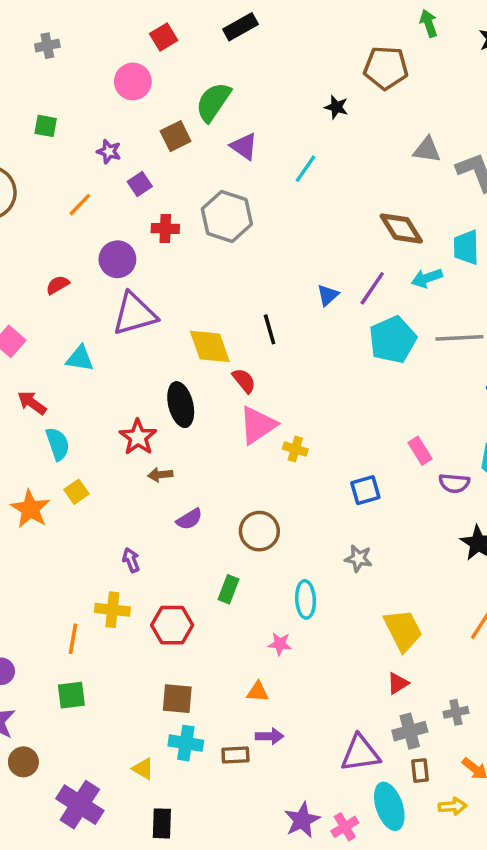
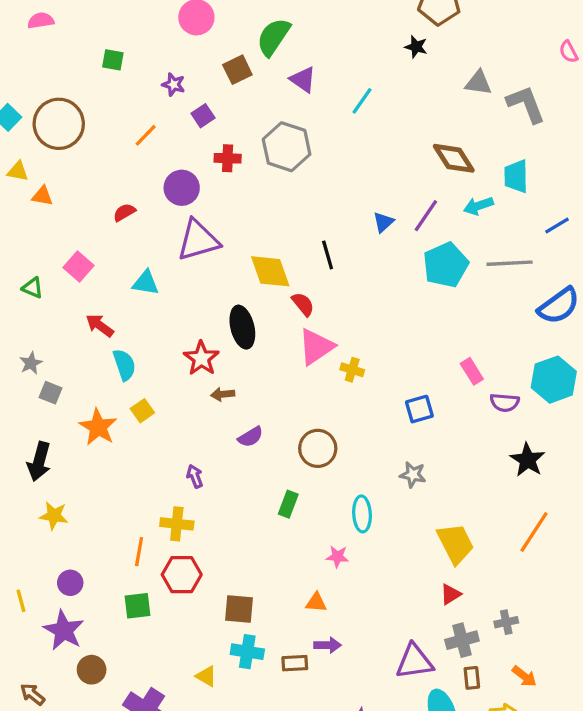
black star: (336, 107) -> (416, 47), moved
red hexagon: (172, 625) -> (182, 575), moved

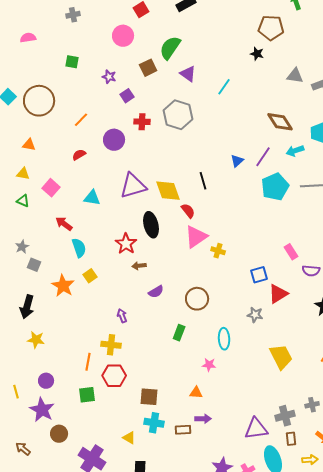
orange line: (146, 135) -> (81, 120), moved
yellow triangle: (18, 171) -> (23, 174), moved
purple triangle: (198, 240) -> (133, 186), moved
red triangle: (451, 594) -> (278, 294), moved, size x1.5

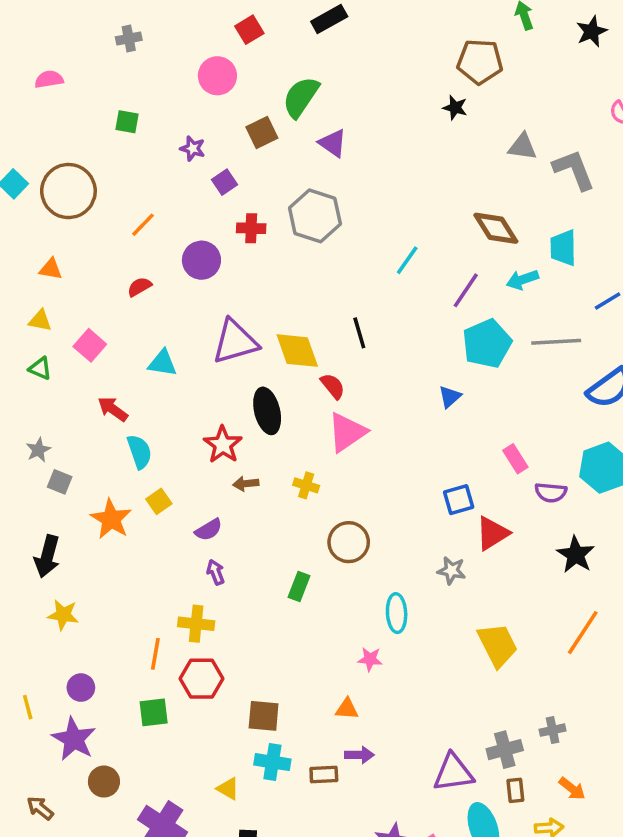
cyan line: (224, 87) -> (407, 260), moved
blue triangle: (237, 161) -> (450, 397), moved
yellow cross: (218, 251) -> (306, 485), moved
purple semicircle: (156, 292) -> (209, 530), moved
green rectangle: (179, 333) -> (299, 586), moved

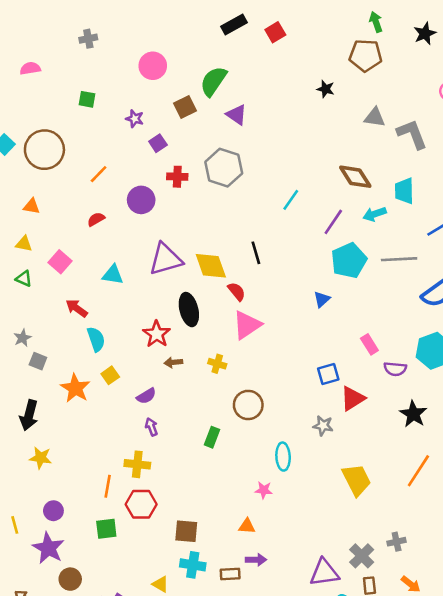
red square: (249, 30) -> (275, 32), moved
brown pentagon: (480, 62) -> (366, 55), moved
gray cross: (505, 750) -> (362, 556), turned -30

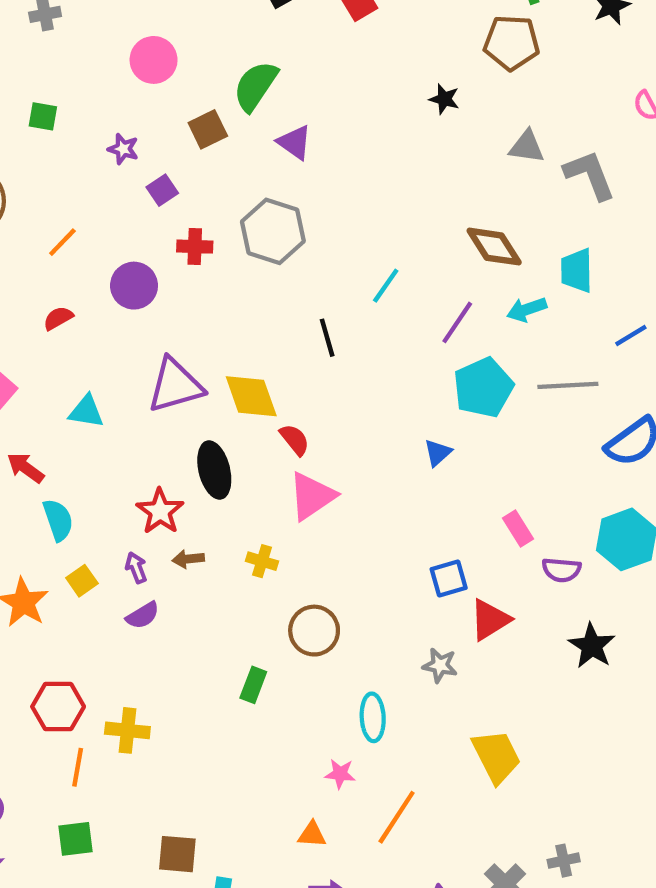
black line: (256, 253) -> (327, 338), moved
purple arrow: (151, 427) -> (136, 568), moved
orange line: (418, 471) -> (397, 817), moved
red hexagon: (141, 504) -> (58, 707), moved
brown square: (186, 531) -> (177, 854), moved

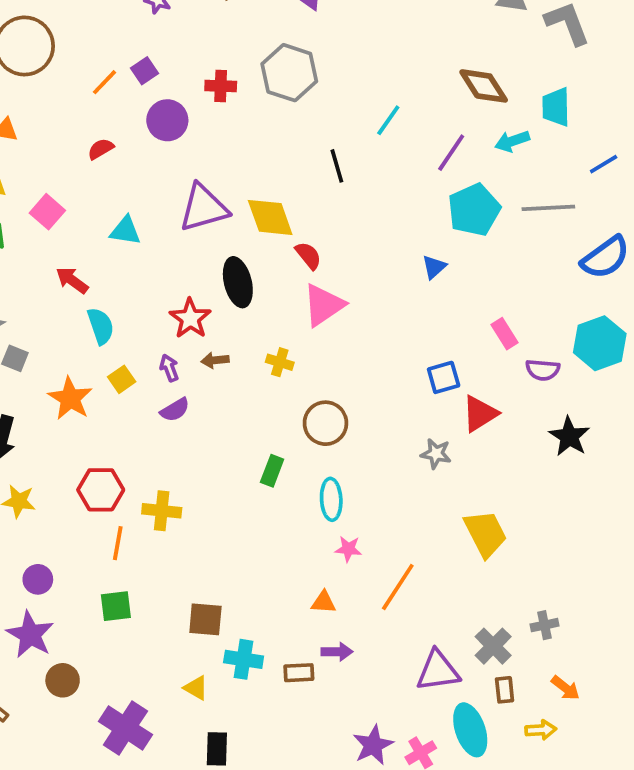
purple square: (162, 190) -> (144, 71), moved
cyan ellipse: (373, 717) -> (331, 499), moved

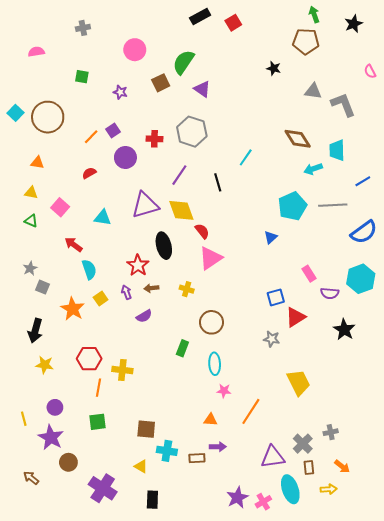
purple line: (451, 153) -> (179, 175), moved
purple semicircle: (175, 410) -> (144, 316), moved

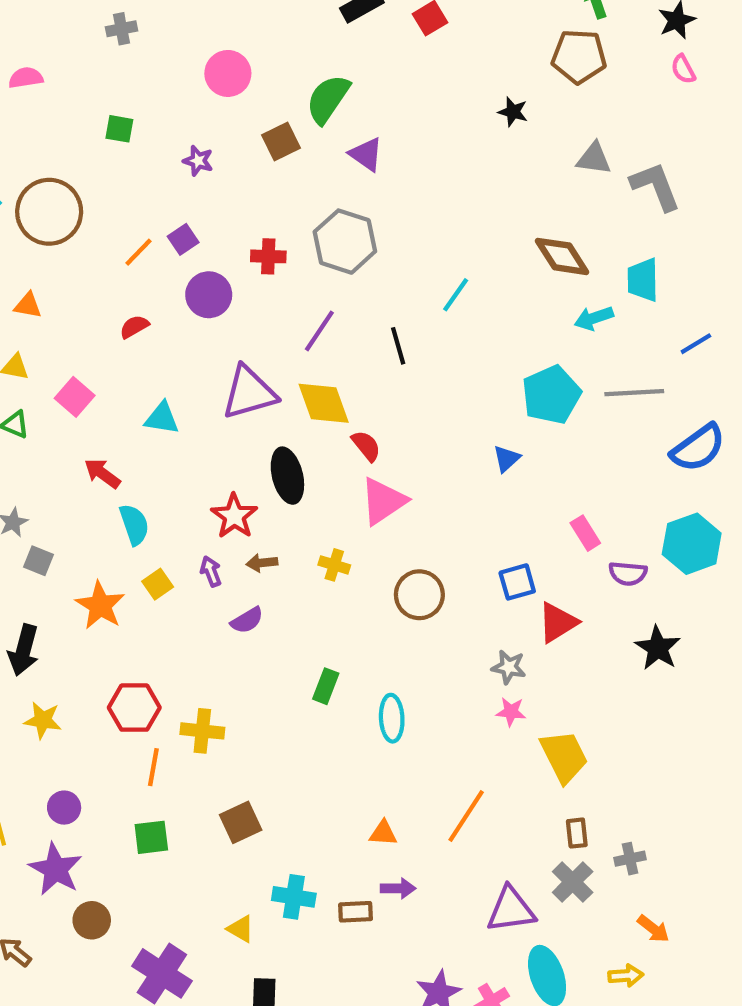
pink semicircle: (370, 71) -> (683, 69), moved
brown circle: (211, 322) -> (419, 595), moved
pink star: (224, 391) -> (511, 712), moved
brown square: (146, 429) -> (241, 822), moved, turned -30
brown rectangle: (309, 467) -> (577, 833), moved

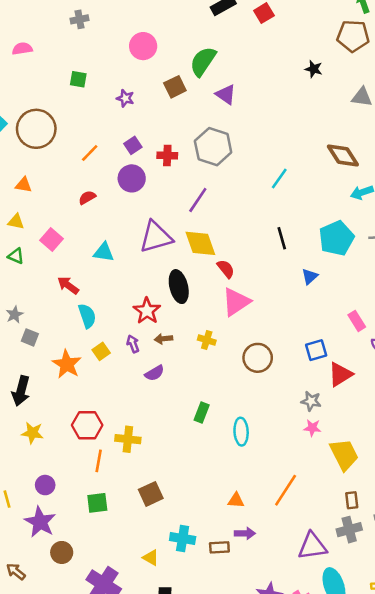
purple square: (183, 239) -> (133, 145), moved
black line: (398, 346) -> (282, 238), moved
gray cross: (573, 882) -> (349, 530), turned 30

